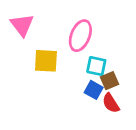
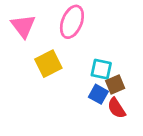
pink ellipse: (80, 36) -> (72, 22), moved
yellow square: (46, 61) -> (48, 64), turned -30

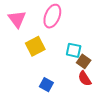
brown square: (115, 84) -> (84, 61), turned -32
blue square: (98, 94) -> (46, 85), moved

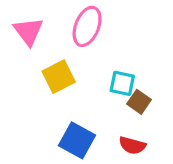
red semicircle: (85, 79) -> (132, 145), moved, turned -42
blue square: (46, 85) -> (77, 140), size x1.5

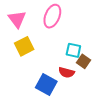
yellow square: (59, 77) -> (24, 46), moved
red semicircle: (132, 145) -> (66, 72), moved

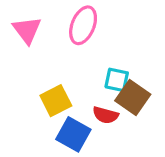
yellow square: (24, 46) -> (56, 101), moved
brown square: (84, 61) -> (133, 97), size x1.5

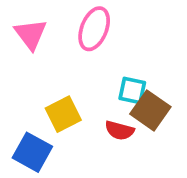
blue square: (73, 134) -> (32, 152), moved

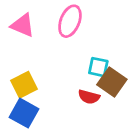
pink triangle: (31, 34) -> (23, 25), turned -30
yellow square: (63, 114) -> (24, 85), moved

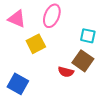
cyan square: (98, 67) -> (88, 36), moved
yellow square: (24, 85) -> (36, 44), moved

